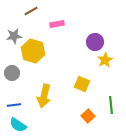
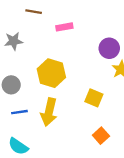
brown line: (31, 11) -> (34, 12), turned 40
yellow hexagon: (33, 51) -> (51, 73), moved
blue line: (14, 105) -> (19, 112), moved

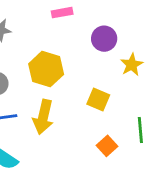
purple circle: (109, 48) -> (104, 39), moved

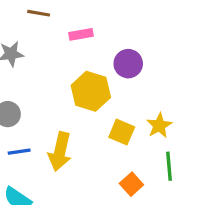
yellow star: (132, 65) -> (159, 126), moved
yellow hexagon: (46, 69) -> (91, 91), moved

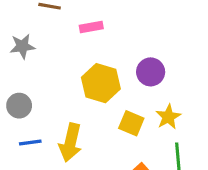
purple circle: (128, 64) -> (151, 72), moved

